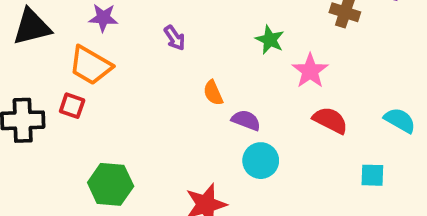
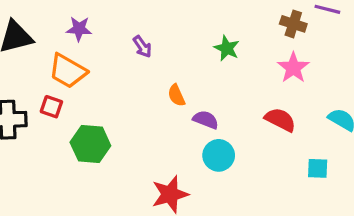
pink star: (310, 71) -> (293, 68), moved
green hexagon: (111, 184) -> (90, 144), moved

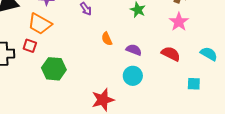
purple semicircle: (206, 120) -> (134, 50), moved

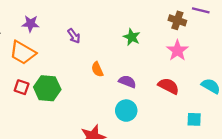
red square: (30, 46) -> (22, 87), moved
green hexagon: (54, 69) -> (47, 88), moved

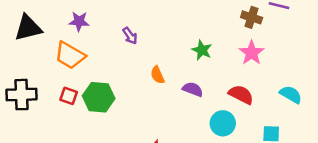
green star: (132, 37) -> (202, 50), moved
cyan circle: (126, 111) -> (223, 123), moved

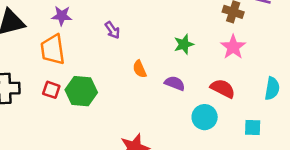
green star: (202, 50) -> (184, 44), turned 30
orange trapezoid: (70, 55) -> (53, 50), turned 52
cyan semicircle: (291, 95) -> (272, 89), turned 70

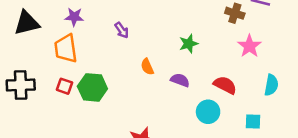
pink star: (233, 47) -> (249, 46), moved

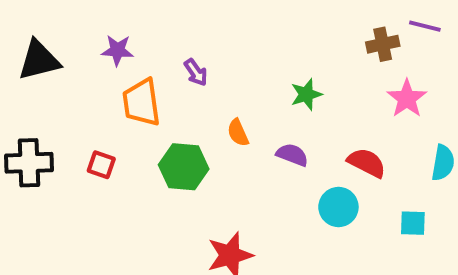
brown cross: (235, 13) -> (383, 44), turned -30
orange trapezoid: (66, 48) -> (142, 102), moved
green hexagon: (92, 87) -> (184, 167), moved

